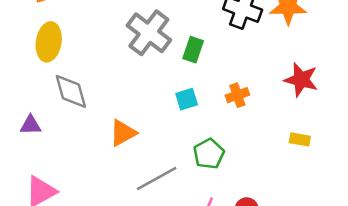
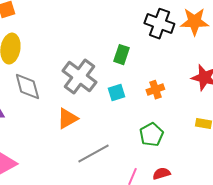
gray cross: (149, 33) -> (79, 77), moved
green pentagon: (209, 154) -> (151, 135), moved

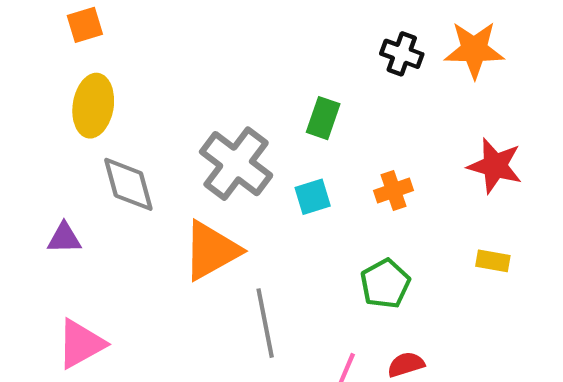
black cross: (159, 24) -> (402, 54), size x0.7
orange triangle: (67, 119) -> (211, 251), size x1.4
gray line: (93, 154) -> (265, 323), turned -72

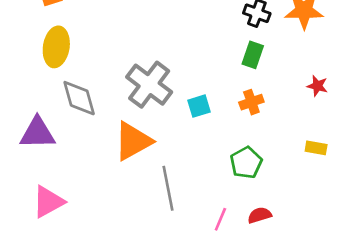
green rectangle: (323, 118) -> (253, 55), moved
red star: (495, 166) -> (317, 86), size x0.6
purple triangle: (64, 238) -> (37, 133), size x1.6

